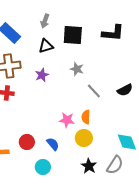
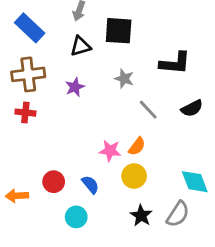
black L-shape: (113, 33) -> (175, 63), moved
orange semicircle: (86, 117) -> (137, 146), turned -144

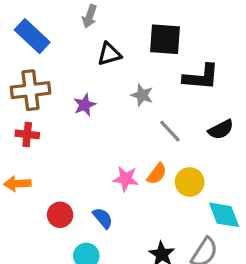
black square: (119, 31) -> (165, 39), moved
black triangle: (80, 46) -> (109, 54), moved
yellow circle: (134, 176) -> (190, 182), moved
orange arrow: (17, 196) -> (17, 184), moved

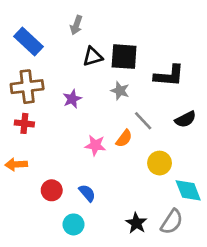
black square: (165, 39) -> (124, 57), moved
orange semicircle: (157, 174) -> (124, 138), moved
pink star: (126, 179) -> (95, 145), moved

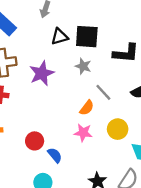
purple star: (72, 99) -> (42, 73), size x1.5
pink star: (95, 145) -> (83, 133), moved
red circle: (52, 190) -> (35, 141), moved

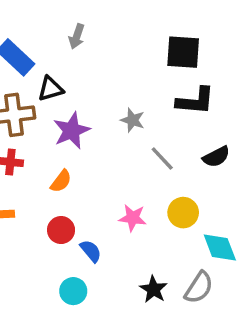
black triangle: (59, 37) -> (51, 89), moved
black square: (87, 37) -> (183, 52), moved
orange semicircle: (87, 108) -> (61, 181), moved

